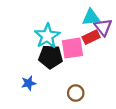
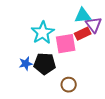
black pentagon: (50, 57) -> (45, 64), moved
blue star: (29, 83) -> (26, 64), moved

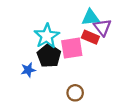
red rectangle: (83, 34) -> (90, 37), turned 49
black pentagon: (45, 64) -> (49, 56), moved, turned 30

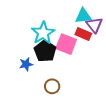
pink square: (72, 48) -> (66, 44), turned 30
brown circle: (75, 93) -> (52, 86), moved

